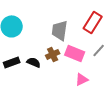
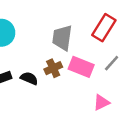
pink triangle: (82, 79) -> (101, 102), moved

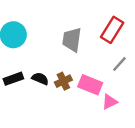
pink rectangle: (81, 67) -> (90, 85), moved
brown cross: (53, 68) -> (63, 81), moved

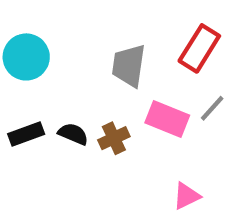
pink rectangle: (90, 85) -> (167, 119), moved
pink triangle: (110, 102) -> (186, 196), moved

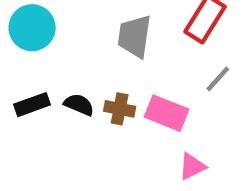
pink rectangle: (167, 119) -> (167, 113), moved
brown cross: (114, 138) -> (120, 109), turned 36

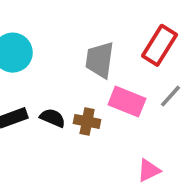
pink rectangle: (167, 113) -> (127, 102), moved

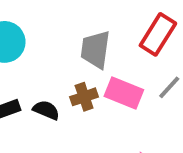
brown cross: (87, 121) -> (84, 97), moved, turned -30

